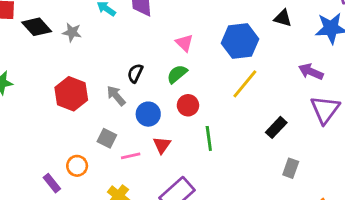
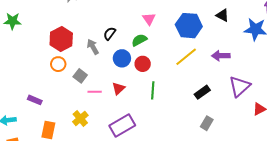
purple arrow: (311, 72) -> (221, 56), moved, turned -36
blue circle: (148, 114) -> (122, 58), moved
orange circle: (77, 166) -> (58, 64), moved
purple rectangle: (52, 183) -> (35, 100), turned -40

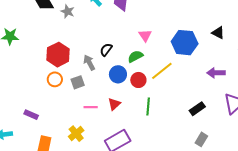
yellow line: (186, 57) -> (162, 71), moved
gray square: (80, 76) -> (78, 82), moved, turned 32

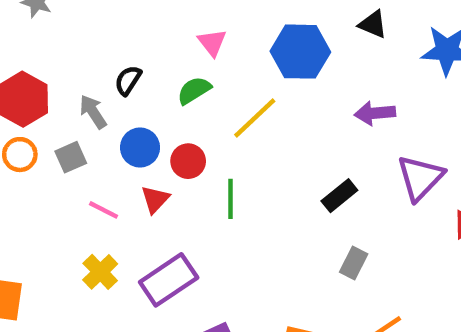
blue circle: (118, 74) -> (140, 147), moved
red circle: (138, 80) -> (188, 161), moved
pink line: (91, 107) -> (103, 210), turned 32
yellow cross: (76, 134) -> (100, 272), moved

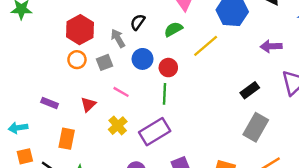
red triangle: (155, 199) -> (88, 104), moved
green line: (231, 199) -> (164, 94), moved
gray rectangle: (354, 263) -> (256, 127), size x1.6

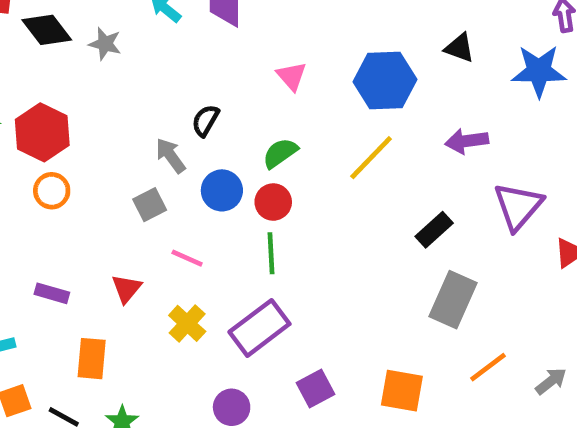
green semicircle: (173, 29) -> (280, 153), moved
red hexagon: (80, 30) -> (42, 132), moved
yellow line: (206, 46) -> (371, 158), moved
orange circle: (77, 60) -> (52, 191), moved

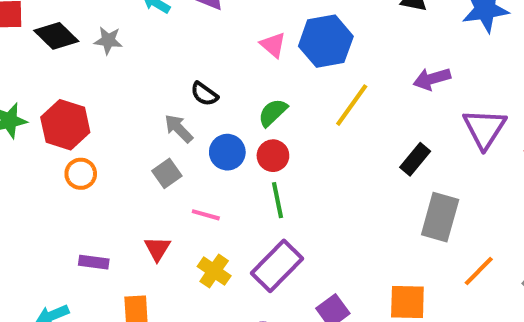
blue hexagon: (385, 81) -> (326, 41), moved
black semicircle: (205, 121) -> (204, 94), turned -76

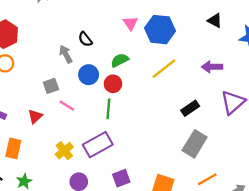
gray square: (167, 173) -> (51, 86), moved
yellow cross: (214, 271) -> (64, 151), moved

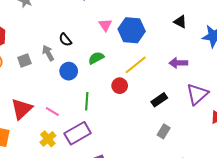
red circle: (113, 84) -> (120, 86), moved
gray square: (51, 86) -> (24, 61), moved
pink line: (67, 106) -> (52, 112), moved
red triangle: (35, 116) -> (22, 109), size x1.6
gray rectangle: (195, 144) -> (164, 131), size x0.6

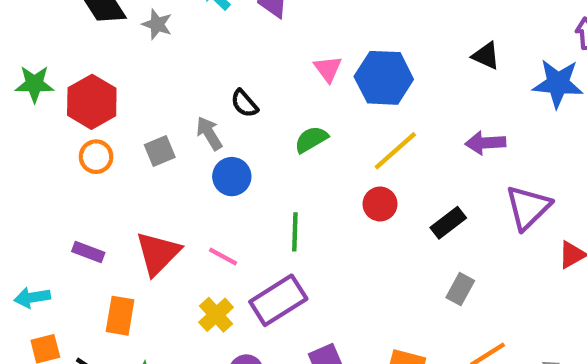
blue circle: (69, 71) -> (232, 177), moved
red circle: (120, 86) -> (380, 204), moved

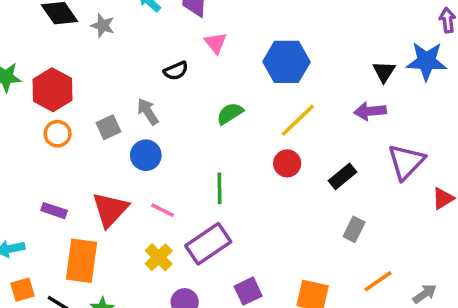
black triangle: (486, 56) -> (384, 72), moved, turned 40
pink triangle: (328, 69) -> (216, 43), moved
black semicircle: (244, 103) -> (176, 71), moved, turned -70
blue circle: (232, 177) -> (146, 155), moved
orange rectangle: (120, 316) -> (82, 261), size x1.4

